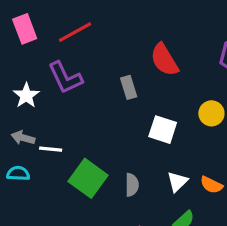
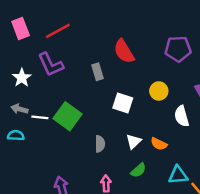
green square: (88, 178) -> (67, 116), moved

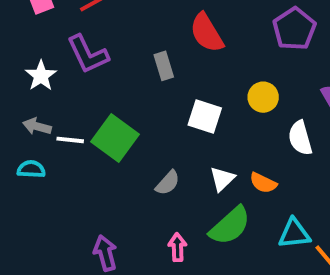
purple pentagon: (178, 49) -> (294, 29), turned -30
gray semicircle: (100, 144) -> (168, 183), turned 42
green semicircle: (138, 170) -> (230, 226), size x1.6

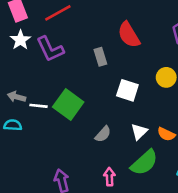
white star: (41, 76) -> (20, 40), moved

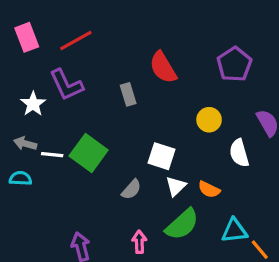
white star: (20, 40) -> (33, 104), moved
white square: (127, 90) -> (161, 156), moved

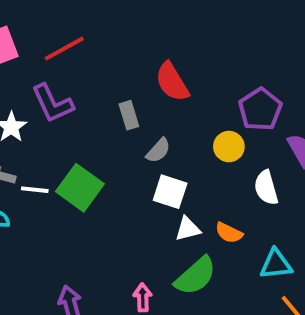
purple pentagon: (234, 64) -> (260, 109), moved
white triangle: (176, 186) -> (188, 229), turned 30
gray semicircle: (131, 189) -> (158, 150), moved
cyan triangle: (234, 231) -> (276, 264), moved

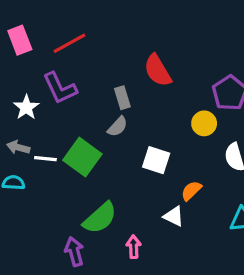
gray semicircle: (158, 150) -> (118, 127), moved
white triangle: (188, 229) -> (174, 216), moved, turned 40
orange semicircle: (229, 233) -> (191, 191), moved, turned 110
green semicircle: (196, 276) -> (100, 218), moved

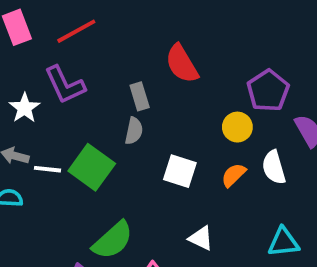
gray semicircle: (118, 127) -> (134, 131), turned -30
orange semicircle: (191, 191) -> (234, 175), moved

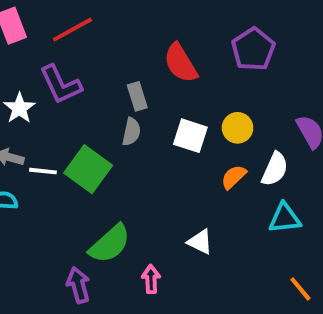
purple pentagon: (268, 91) -> (253, 49), moved
white semicircle: (274, 167) -> (275, 169), turned -140
white square: (180, 171) -> (190, 136), moved
cyan triangle: (283, 242) -> (285, 218), moved

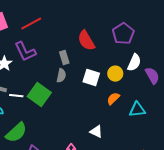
white semicircle: (275, 169) -> (134, 63), moved
cyan triangle: (285, 218) -> (137, 110), moved
green semicircle: (110, 244) -> (16, 133), moved

